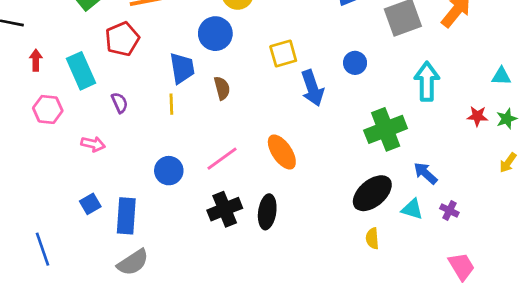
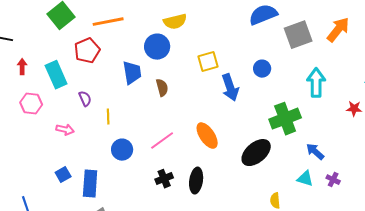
yellow line: (171, 104) -> (108, 117), moved
black ellipse: (372, 193) -> (256, 153), moved
black cross: (225, 209) -> (164, 179), size x0.7

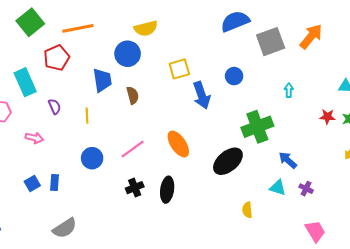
cyan arrow: (316, 83) -> (289, 90), size x0.5
yellow line: (108, 117) -> (87, 116), moved
blue rectangle: (90, 184) -> (55, 183), moved, size x0.6

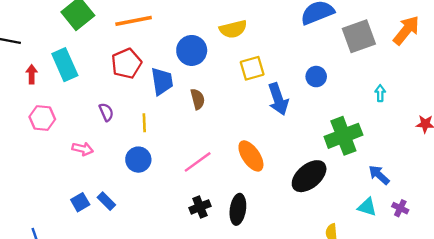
yellow semicircle: (146, 28) -> (233, 29), moved
red pentagon: (57, 58) -> (126, 64), moved
cyan rectangle: (25, 82) -> (65, 65), moved
blue circle: (92, 158) -> (138, 160), moved
blue rectangle: (55, 183) -> (106, 201), turned -49

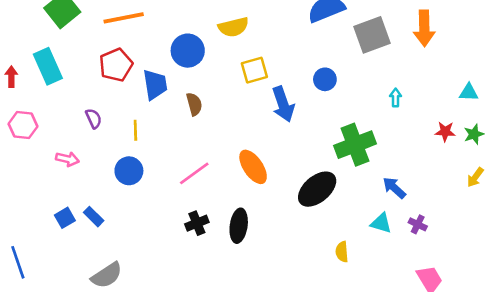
orange arrow: (406, 30) -> (424, 28), turned 140

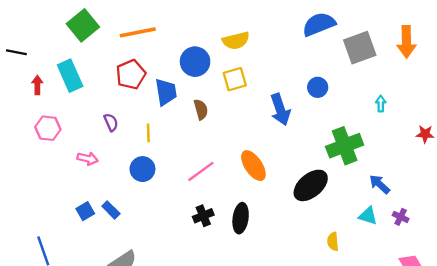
yellow square: (254, 70) -> (235, 79), moved

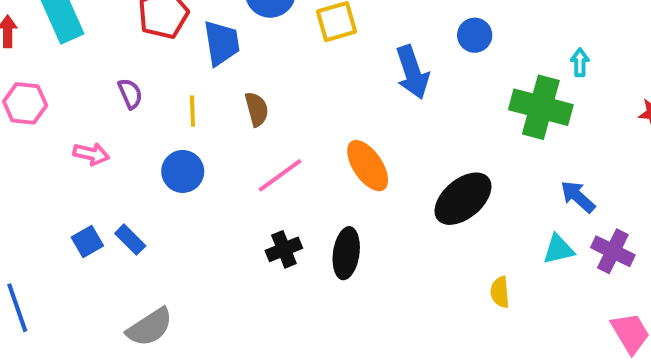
brown semicircle: (201, 110) -> (257, 109), moved
green cross: (345, 146) -> (541, 107), moved, turned 36
cyan triangle: (368, 216) -> (558, 249), turned -30
purple cross: (401, 217) -> (613, 251), size x1.5

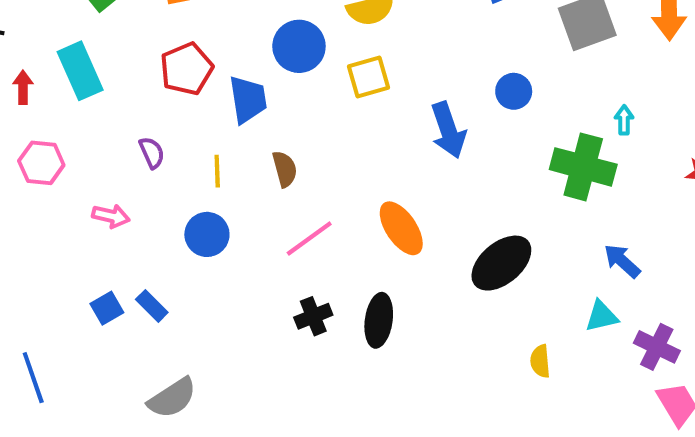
purple cross: (613, 251) -> (657, 347), moved

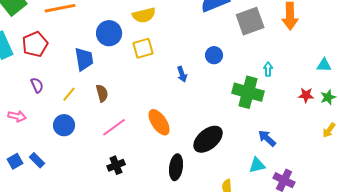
red pentagon: (187, 69) -> (35, 44), moved
blue arrow: (448, 130) -> (182, 74), size x0.6
yellow line: (217, 171) -> (69, 94), turned 42
black ellipse: (379, 320) -> (176, 167), moved

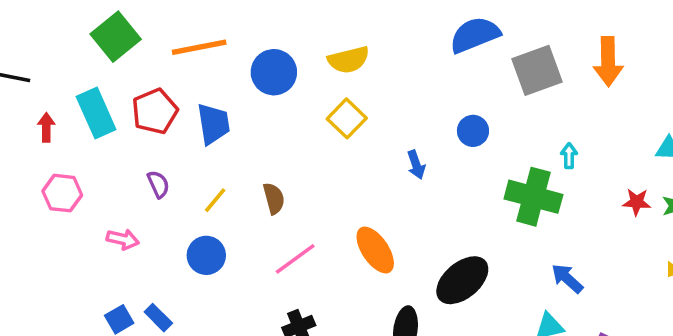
blue circle: (109, 33) -> (274, 72), moved
yellow square: (143, 48) -> (347, 118), turned -30
blue trapezoid: (84, 59) -> (213, 124), moved

